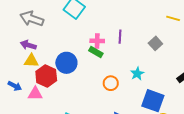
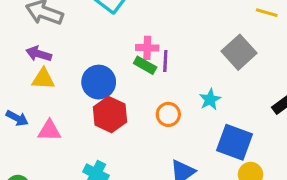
purple line: (120, 37) -> (165, 61), moved
gray square: (155, 43) -> (239, 52), size x1.5
red hexagon: (46, 76) -> (110, 115), moved

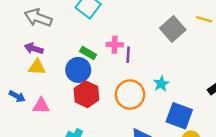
gray square: (239, 52) -> (173, 29), moved
green rectangle: (145, 65) -> (88, 53), moved
orange circle: (168, 114) -> (130, 95), size x1.6

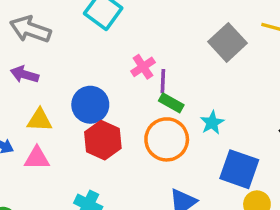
pink cross: (115, 45) -> (143, 67), turned -35
green rectangle: (88, 53) -> (171, 103), moved
yellow triangle: (37, 67) -> (40, 120), moved

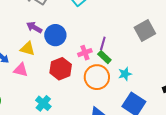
pink cross: (143, 67) -> (85, 53), moved
purple arrow: (25, 74) -> (34, 27), moved
blue circle: (90, 105) -> (55, 35), moved

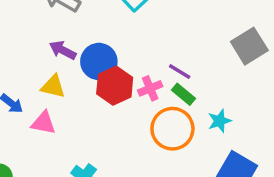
purple line: (103, 44) -> (180, 72), turned -72
red hexagon: (61, 69) -> (115, 86), moved

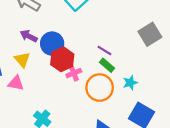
yellow triangle: (53, 87) -> (22, 60), turned 35
pink cross: (150, 88) -> (74, 73), moved

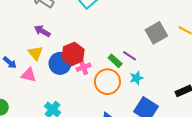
blue circle: (52, 44) -> (60, 63), moved
purple line: (104, 50) -> (130, 56), moved

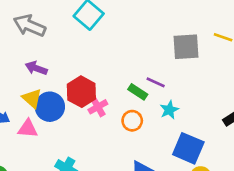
gray square: (156, 33) -> (186, 47), turned 35
blue circle: (60, 63) -> (50, 107), moved
orange circle: (107, 82) -> (132, 121), size x0.6

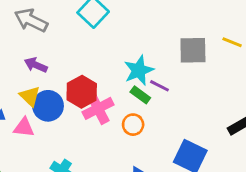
pink cross: (98, 107) -> (98, 108), size x1.5
cyan star: (169, 110) -> (139, 70), moved, size x1.5

